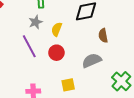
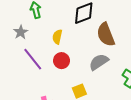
gray star: (36, 22) -> (21, 32), moved
brown semicircle: (103, 36) -> (106, 35), size x1.6

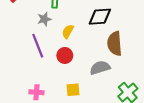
gray star: (21, 32) -> (44, 19), moved

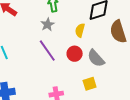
yellow semicircle: (68, 32) -> (80, 30), moved
gray semicircle: (100, 68) -> (96, 58), moved, turned -102

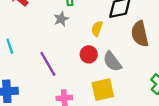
purple line: (47, 51) -> (48, 64), moved
yellow square: (90, 84) -> (103, 90), size x1.5

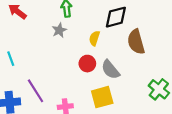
purple line: (48, 64) -> (36, 91), moved

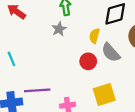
gray semicircle: (110, 70) -> (111, 52), moved
purple line: (36, 91) -> (37, 90), turned -60

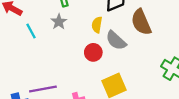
cyan line: (11, 59) -> (31, 31), moved

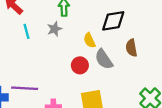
brown semicircle: (141, 22) -> (131, 48), size x0.7
yellow semicircle: (97, 25) -> (89, 40), turned -48

